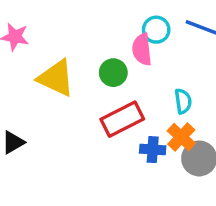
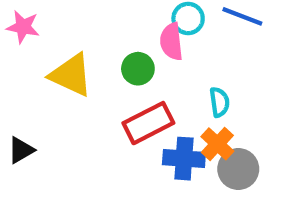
blue cross: (153, 150) -> (184, 159), size x1.4

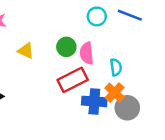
pink semicircle: (171, 42) -> (87, 53), moved
yellow triangle: (71, 75) -> (26, 51), size x0.6

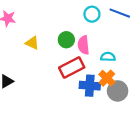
cyan semicircle: (116, 67) -> (108, 57), turned -80

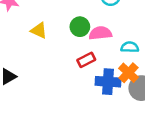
pink semicircle: (83, 45) -> (100, 33), turned 90
red rectangle: (72, 67) -> (86, 60), size x0.6

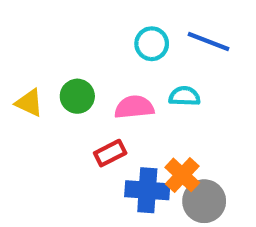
green circle: (80, 27) -> (77, 96), moved
cyan semicircle: (130, 47) -> (184, 96), moved

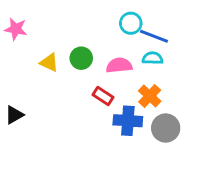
blue line: (209, 42) -> (154, 36), moved
red rectangle: (110, 153) -> (103, 96), turned 60
orange cross: (182, 175) -> (150, 96), moved

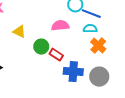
green circle: (81, 58) -> (41, 47), moved
pink semicircle: (119, 65) -> (60, 26), moved
orange cross: (150, 96) -> (98, 46), moved

